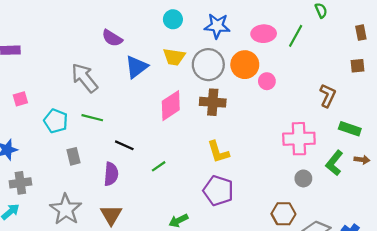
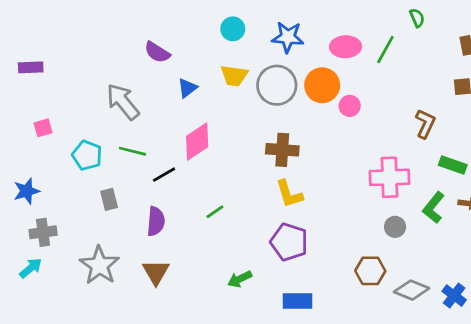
blue triangle: (136, 67) -> (187, 88), size x0.7
brown cross: (213, 102) -> (282, 150), moved
pink diamond: (171, 106) -> (197, 142), moved
black line: (124, 145) -> (164, 175), moved, turned -54

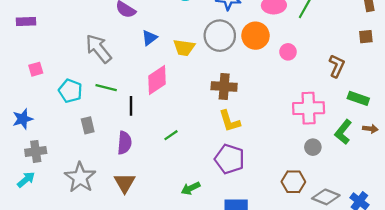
yellow trapezoid: (234, 76) -> (184, 48), moved
pink circle: (350, 106) -> (288, 52), moved
black line: (164, 175) -> (131, 106), turned -60

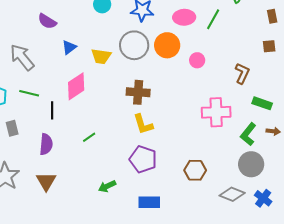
gray circle: (313, 147) -> (251, 164), moved, size x1.6
brown hexagon: (293, 182) -> (195, 170), moved

